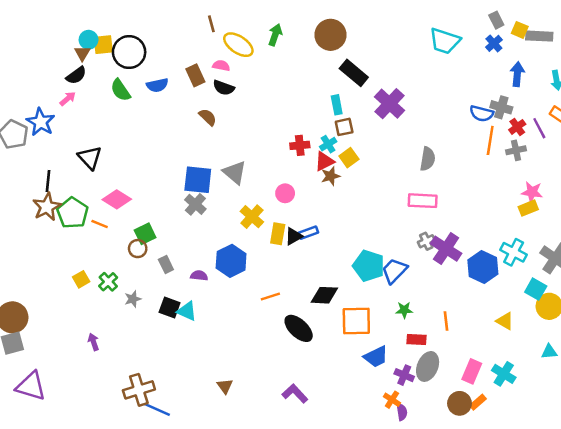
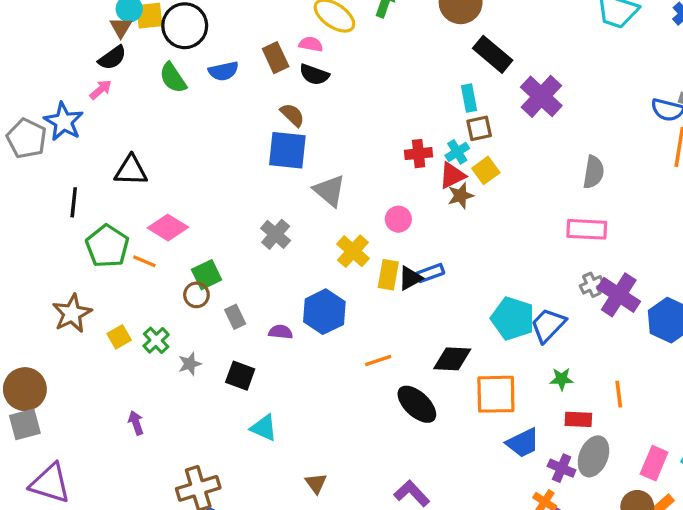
black triangle: (90, 158) -> (131, 170), turned -45
blue square: (198, 180) -> (287, 150), moved
brown star: (47, 207) -> (72, 313), moved
cyan triangle: (187, 311) -> (264, 428), moved

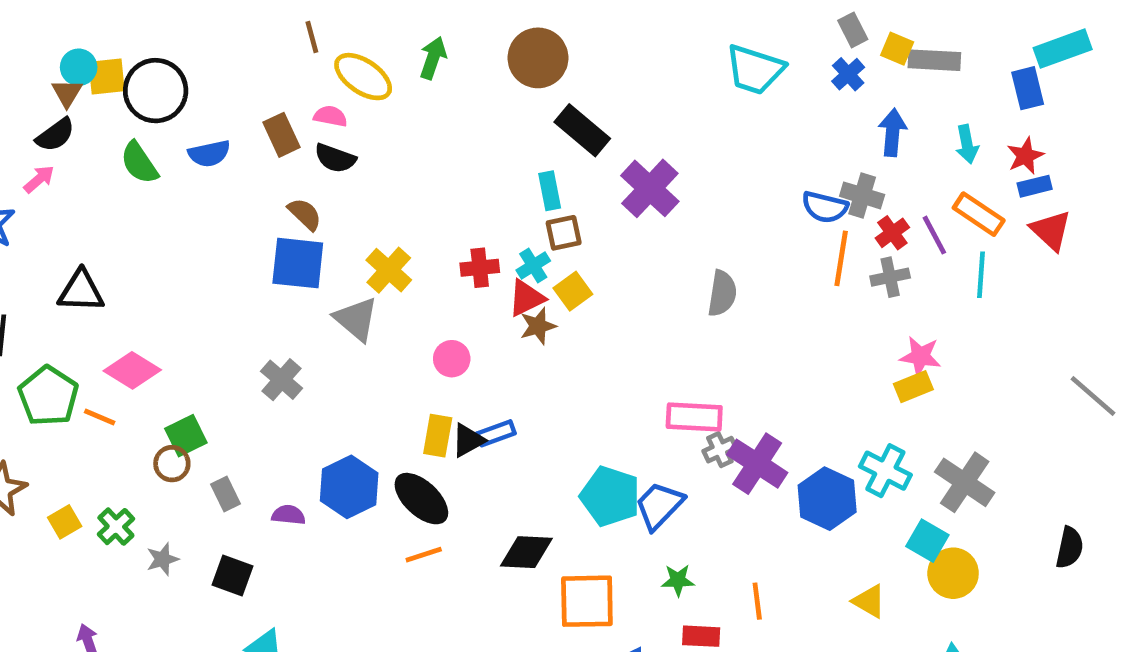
pink rectangle: (587, 229) -> (694, 417), moved
yellow cross: (353, 251) -> (389, 270), moved
black ellipse: (417, 404) -> (421, 499), moved

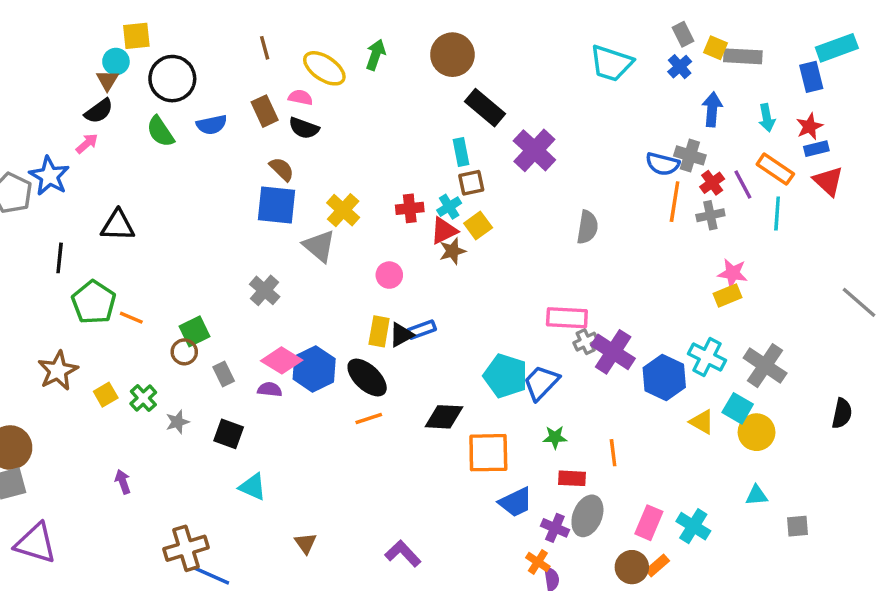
brown line: (312, 37) -> (265, 48), moved
yellow square: (107, 77) -> (136, 36), moved
pink diamond: (132, 370) -> (282, 360), moved
yellow triangle: (869, 601) -> (702, 422), moved

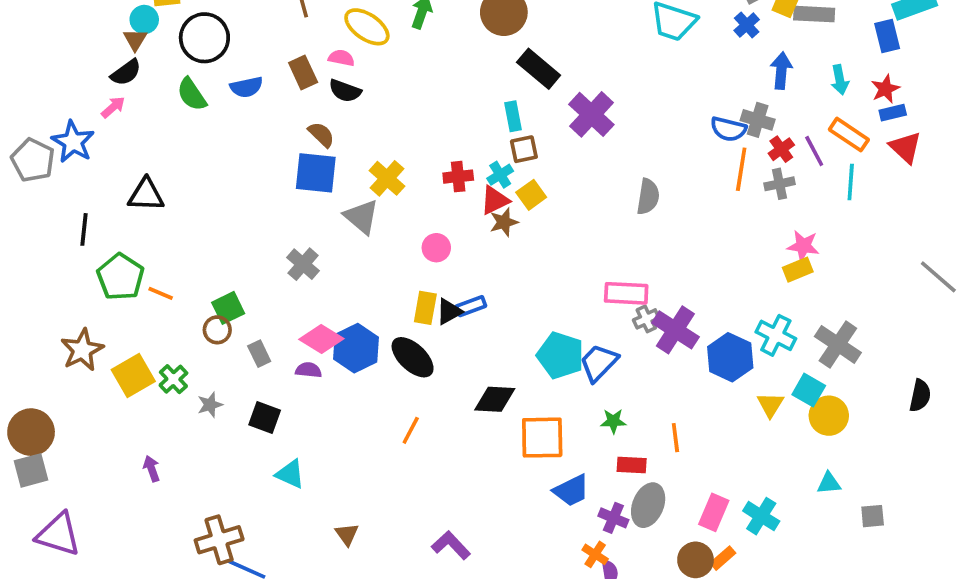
yellow square: (106, 395) -> (133, 375), size x1.6
orange line: (369, 419) -> (411, 430), moved, turned -44
yellow triangle: (702, 422) -> (770, 405), turned 32

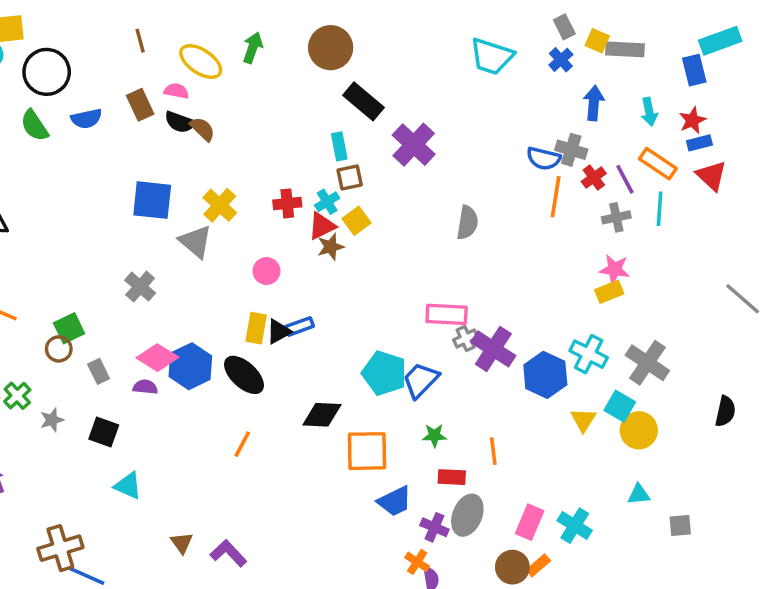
brown semicircle: (321, 135) -> (202, 129), moved
gray cross: (779, 184) -> (616, 217), moved
purple L-shape: (451, 545) -> (228, 553), moved

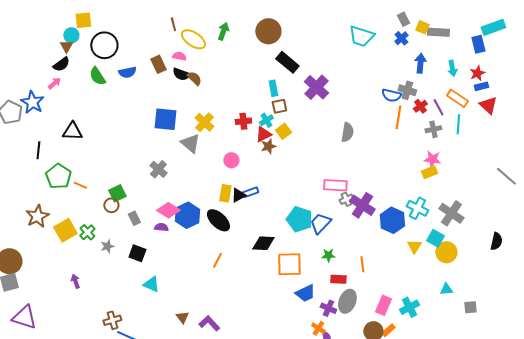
brown line: (140, 41) -> (173, 24), moved
cyan cross: (575, 526) -> (409, 307), turned 30
brown cross: (60, 548) -> (112, 320), size x0.7

